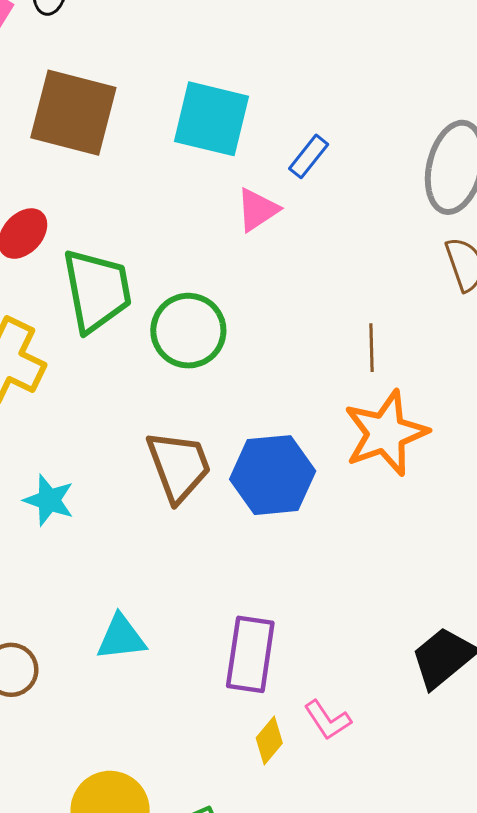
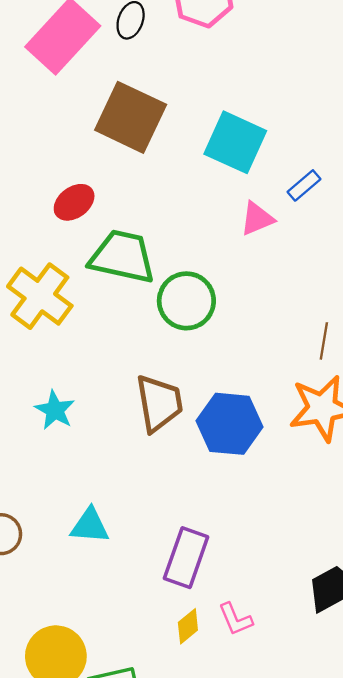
green trapezoid: (97, 290) -> (122, 257), turned -78

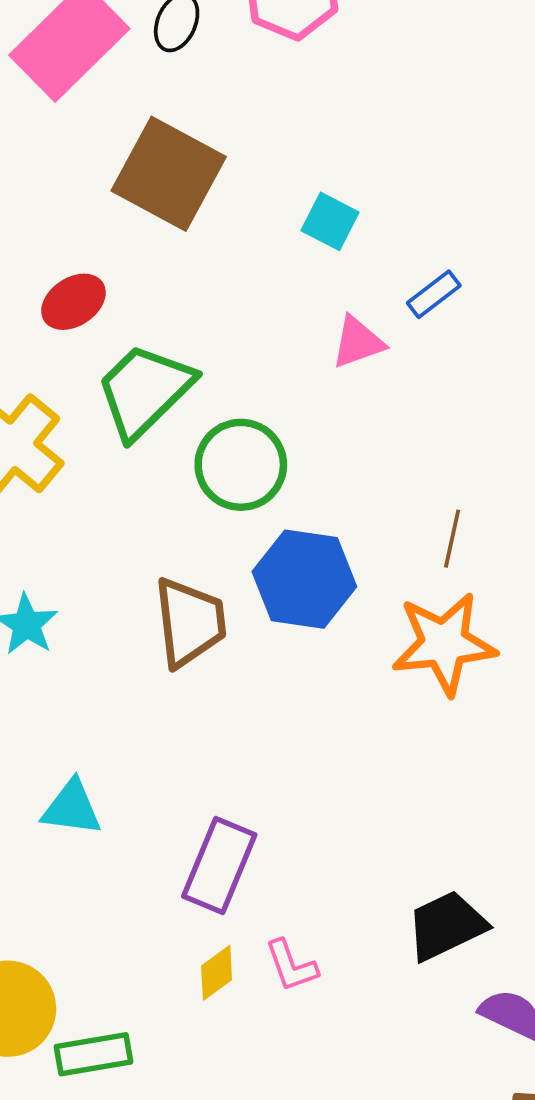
cyan square: (235, 142) -> (330, 221), size x0.6
green trapezoid: (122, 257) -> (145, 391), turned -60
blue hexagon: (230, 424) -> (304, 579), moved

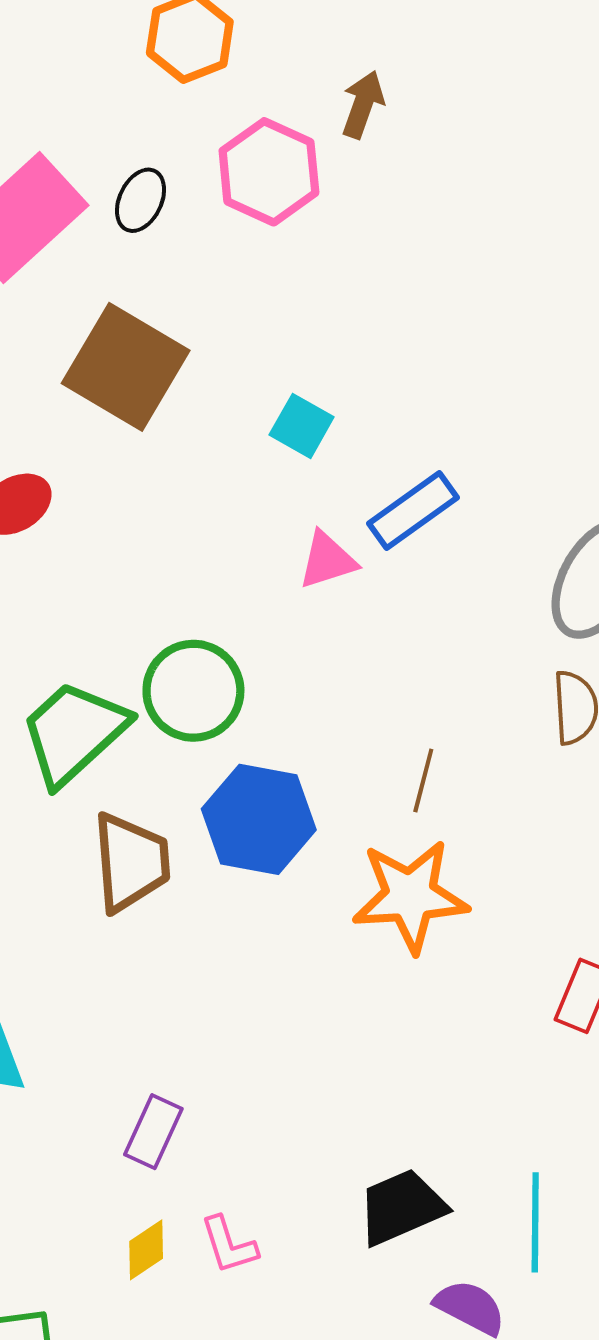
blue rectangle: (434, 294) -> (413, 510), size x1.5
green trapezoid: (145, 391) -> (74, 733), moved
purple rectangle: (219, 866) -> (153, 1132), size x0.7

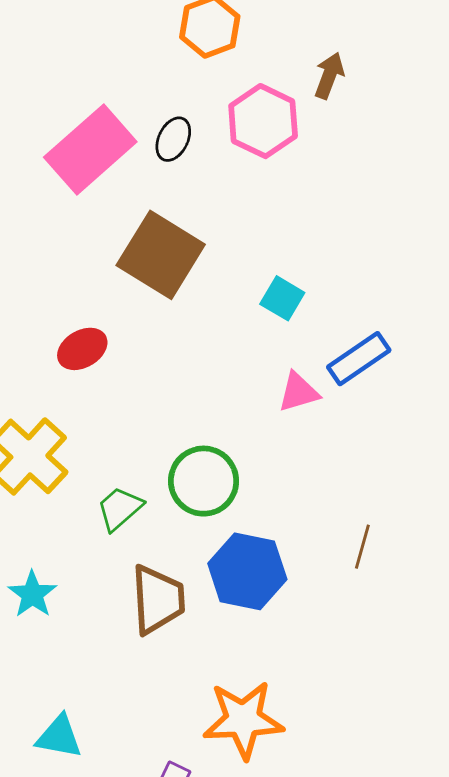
green trapezoid: (74, 733) -> (120, 509), size x0.6
orange star: (410, 896) -> (243, 720), moved

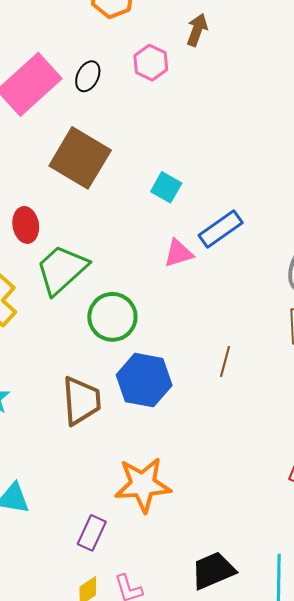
pink hexagon: (263, 121) -> (151, 63), size x0.7
red ellipse: (82, 349) -> (26, 225), turned -68
green trapezoid: (120, 509) -> (62, 270), moved, size x1.6

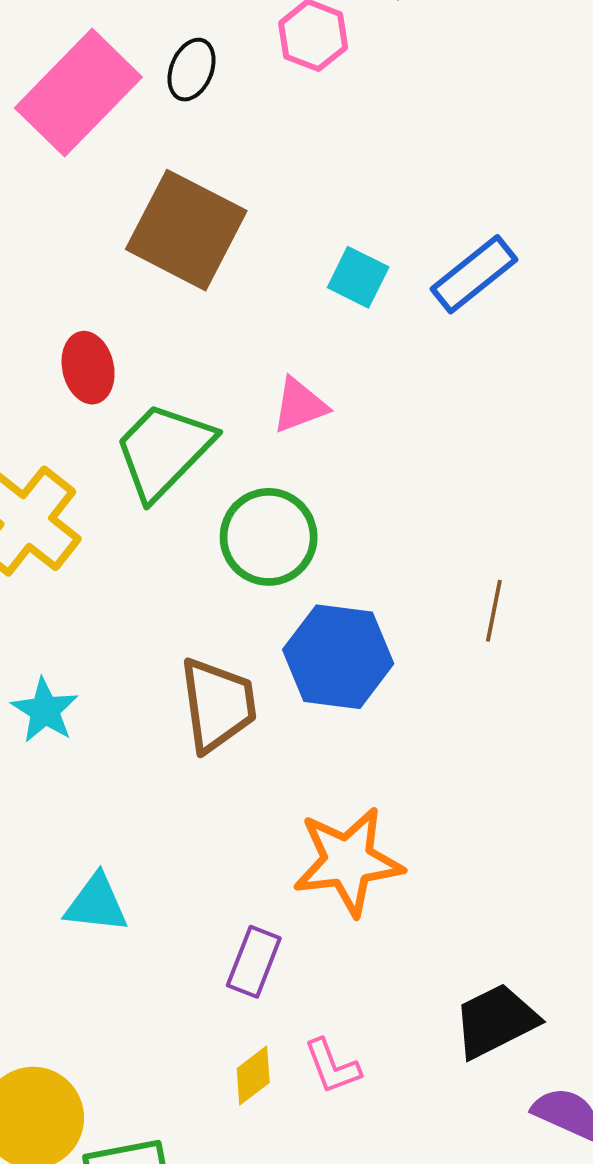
blue rectangle: (221, 229) -> (474, 274), moved
pink triangle: (178, 253) -> (300, 405), moved

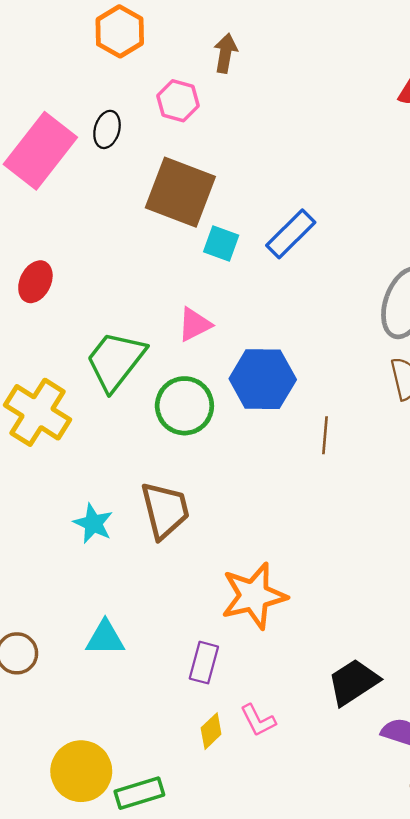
brown square: (186, 230) -> (180, 192), moved
red ellipse: (88, 368) -> (35, 282), moved, turned 45
blue hexagon: (338, 657) -> (263, 379), moved
cyan star: (45, 710) -> (93, 523), moved

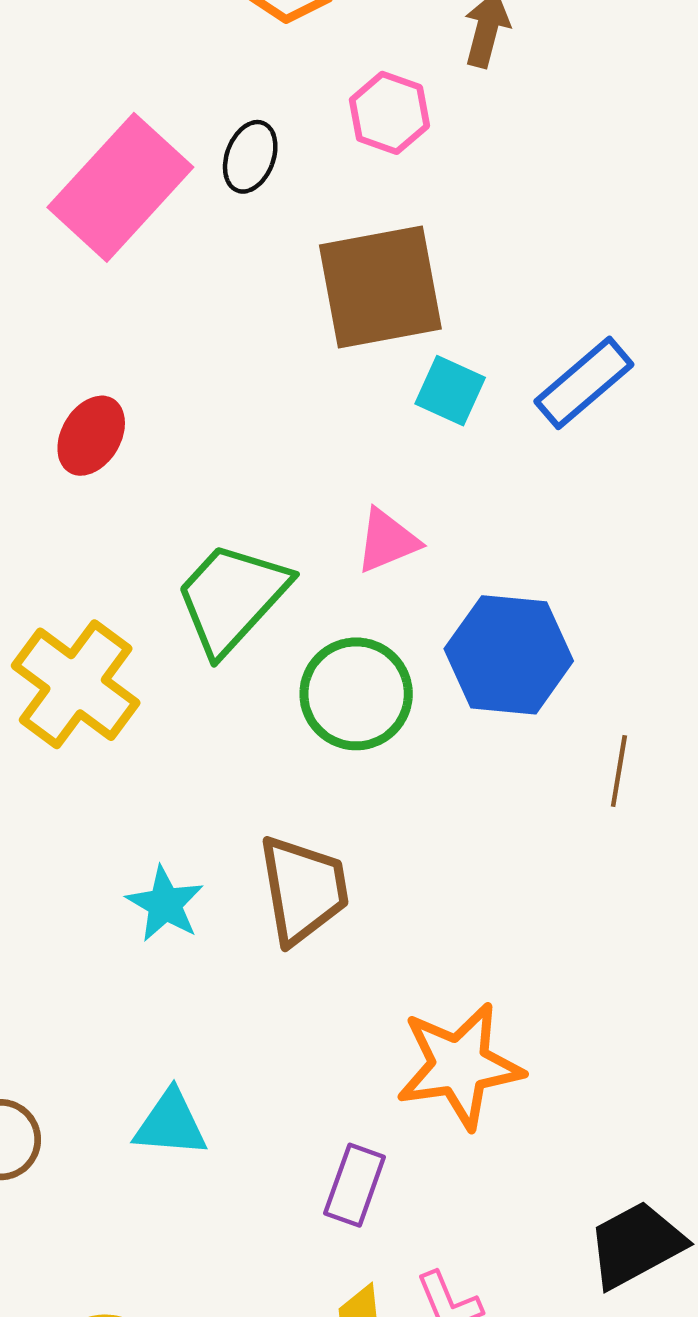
brown square: (180, 192) -> (380, 287), turned -36

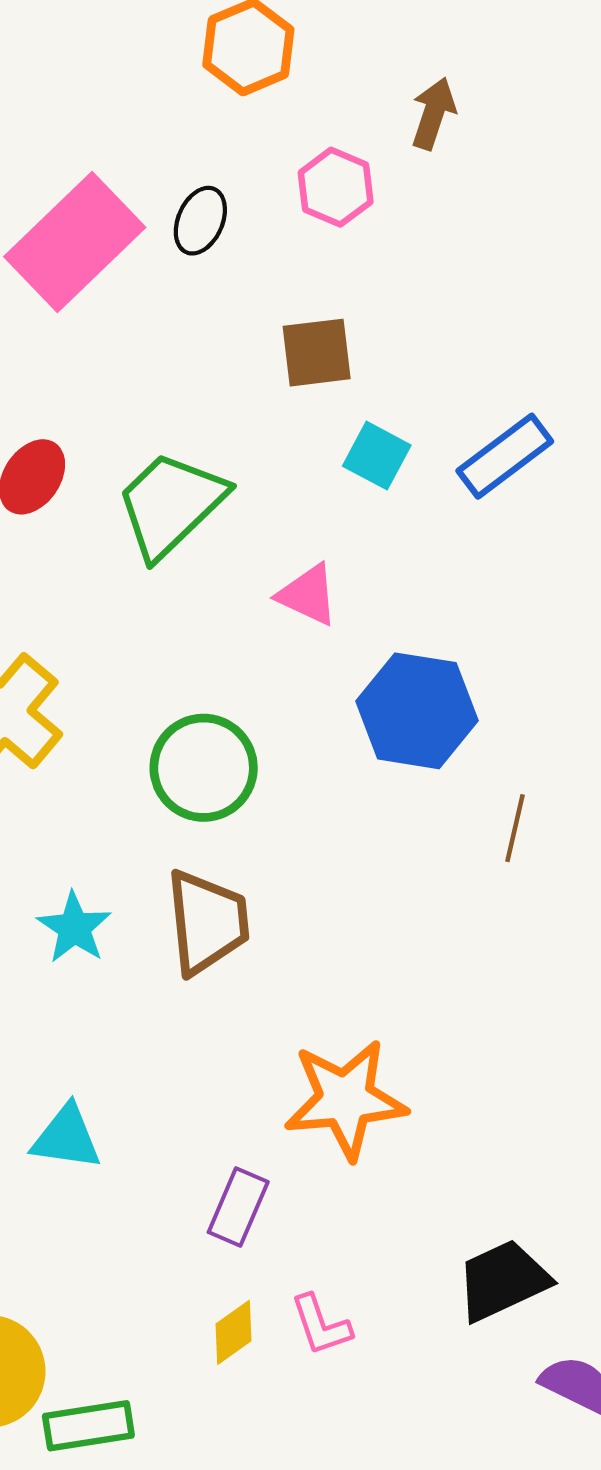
brown square: (380, 287) -> (317, 353), size x0.6
pink triangle: (387, 541) -> (308, 595), turned 44
green trapezoid: (232, 598) -> (171, 504), moved
green circle: (356, 694) -> (204, 768), moved

